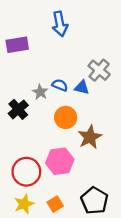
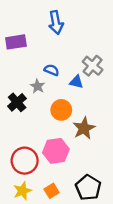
blue semicircle: (60, 85) -> (52, 70), moved

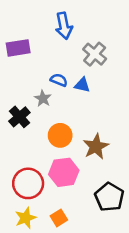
gray cross: (93, 66) -> (95, 54), moved
blue triangle: (76, 82) -> (82, 85), moved
orange circle: (61, 110) -> (60, 135), moved
black pentagon: (88, 188) -> (109, 197), moved

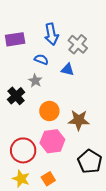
blue arrow: (64, 26) -> (51, 34), moved
blue semicircle: (59, 80) -> (41, 59), moved
brown star: (96, 146) -> (79, 120), turned 30
yellow star: (26, 218) -> (21, 179), turned -30

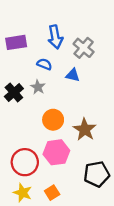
black cross: (16, 96) -> (14, 92), moved
brown star: (79, 120) -> (85, 129), turned 30
black pentagon: (90, 162) -> (97, 174), turned 30

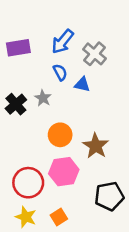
blue arrow: (55, 37) -> (63, 42), turned 50
blue semicircle: (44, 64) -> (60, 72), moved, turned 40

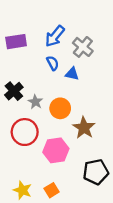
gray star: (43, 98) -> (35, 102), moved
orange circle: (60, 135) -> (60, 108), moved
red circle: (28, 183) -> (25, 132), moved

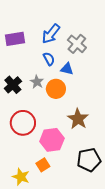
gray star: (35, 102) -> (37, 82), moved
orange circle: (60, 108) -> (56, 89), moved
orange square: (52, 190) -> (43, 165), moved

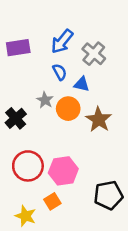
black cross: (13, 85) -> (16, 118), moved
brown star: (78, 119) -> (99, 120), moved
red circle: (23, 123) -> (28, 166), moved

